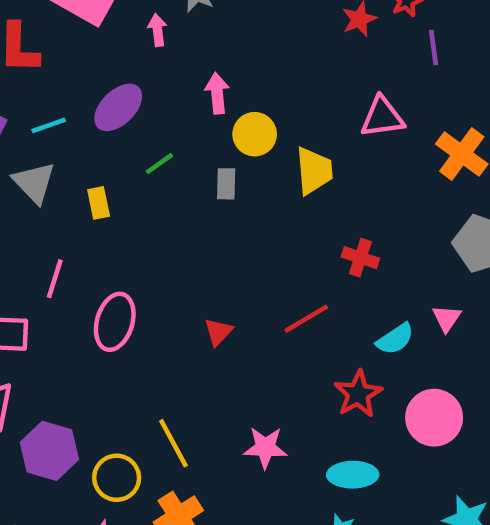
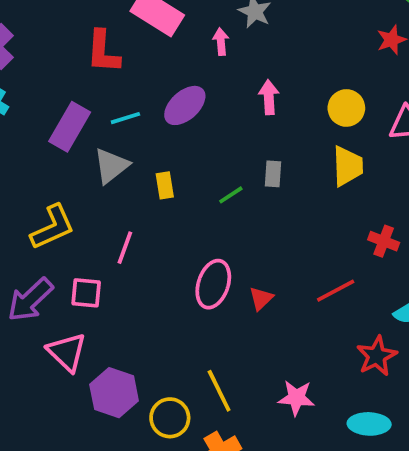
yellow circle: (255, 134) -> (346, 108), moved
green line: (159, 164) -> (231, 195), moved
gray triangle: (34, 183) -> (111, 166), turned 33
pink ellipse: (115, 322) -> (213, 284), moved

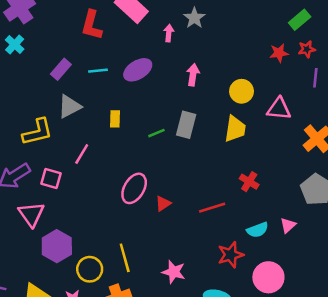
purple rectangle: (70, 127) -> (61, 69), size x0.7
gray triangle: (111, 166) -> (69, 106), moved
gray rectangle: (273, 174) -> (186, 125), size x1.5

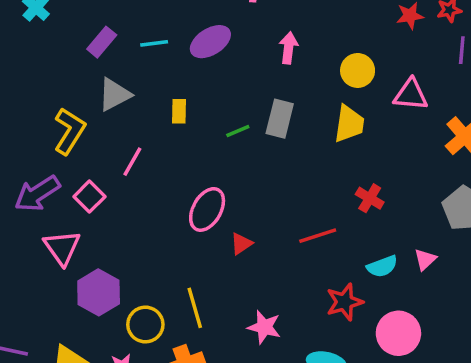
yellow L-shape: (38, 132) -> (70, 131), turned -44
pink square: (51, 178) -> (89, 197), turned 30
red triangle: (163, 203) -> (241, 244), moved

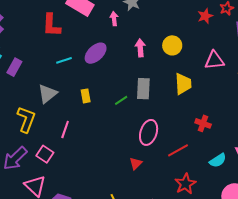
purple rectangle: (102, 42) -> (14, 67), moved
yellow circle: (358, 70) -> (172, 45), moved
pink ellipse: (207, 209) -> (149, 132), moved
red star: (345, 302) -> (185, 184), moved

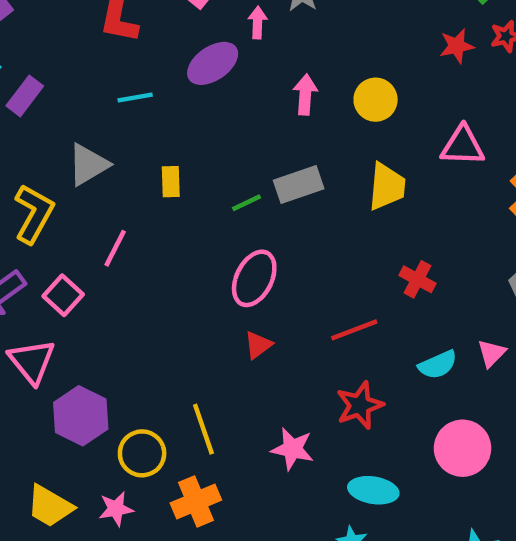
purple ellipse: (96, 53) -> (213, 63), moved
gray rectangle: (143, 89) -> (299, 184), turned 60
pink ellipse: (149, 132) -> (254, 278), moved

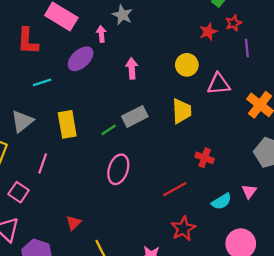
yellow circle: (376, 100) -> (187, 65), moved
yellow rectangle: (171, 182) -> (67, 124), size x1.6
red triangle: (258, 345) -> (74, 223), moved

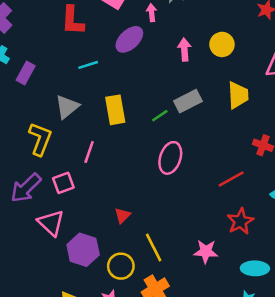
yellow circle: (187, 65) -> (222, 44), moved
pink square: (19, 192) -> (63, 183), turned 36

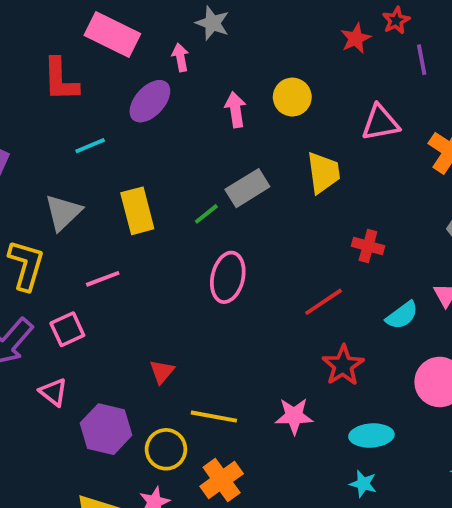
pink line: (89, 152) -> (103, 279), turned 55
pink triangle: (51, 223) -> (53, 392), size x0.7
yellow line: (154, 247) -> (214, 417), turned -48

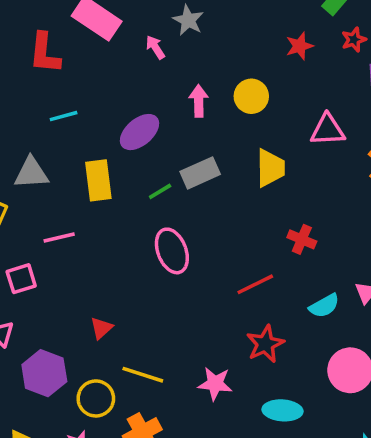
red star: (356, 38) -> (299, 46), moved
pink arrow: (180, 57) -> (155, 47), turned -30
purple ellipse: (150, 101) -> (140, 132), moved
gray triangle: (63, 212) -> (31, 173), turned 33
pink ellipse: (228, 277) -> (172, 251), turned -42

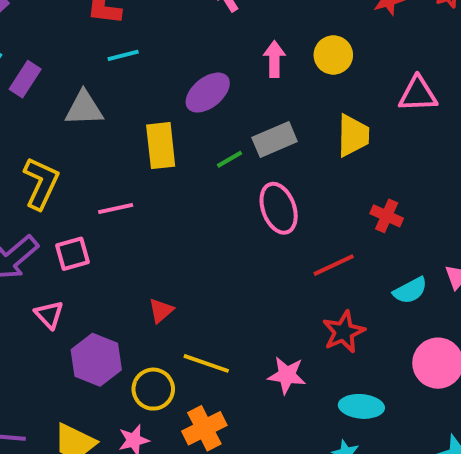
cyan line: (64, 116) -> (123, 55), moved
gray triangle: (31, 173) -> (84, 108), moved
pink ellipse: (172, 251) -> (279, 208), moved

